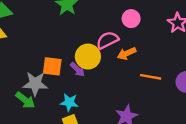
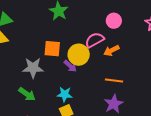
orange square: (52, 66) -> (52, 49), moved
orange line: (151, 77) -> (114, 80), moved
gray star: (35, 84) -> (33, 68), moved

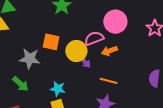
pink circle: (114, 21) -> (115, 22), size x1.5
purple arrow: (70, 66) -> (85, 62), moved

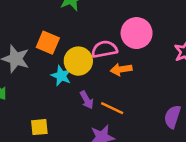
purple arrow: (85, 62) -> (87, 100), moved
cyan star: (58, 89) -> (61, 76), moved

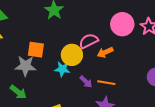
pink circle: (137, 33) -> (122, 24), moved
orange square: (48, 43) -> (36, 50), moved

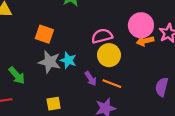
orange arrow: (105, 52) -> (145, 41), moved
yellow circle: (72, 55) -> (109, 55), moved
gray star: (26, 66) -> (50, 62), moved

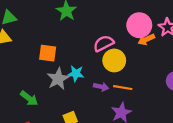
gray star: (50, 62) -> (58, 79), turned -30
purple arrow: (91, 79) -> (101, 87), turned -32

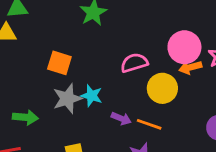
yellow circle: (114, 60) -> (162, 88), moved
green arrow: (29, 98) -> (25, 117), turned -42

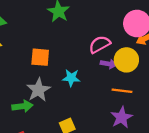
gray star: (67, 99) -> (38, 90), moved
purple arrow: (121, 118) -> (108, 64), moved

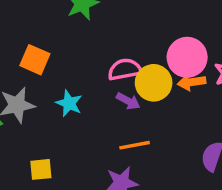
yellow circle: (126, 60) -> (154, 83), moved
orange line: (122, 91) -> (135, 145), turned -36

